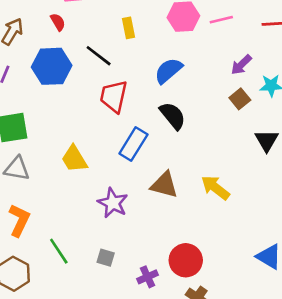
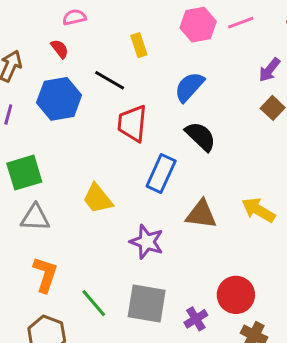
gray square: (106, 258) -> (147, 304), size x2.0

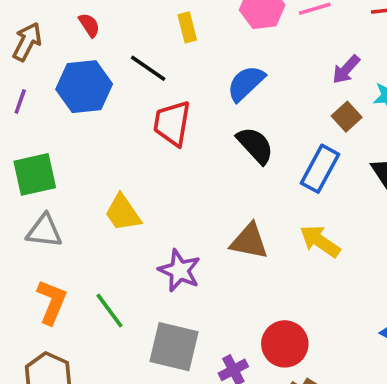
blue rectangle: (161, 173) -> (320, 169), moved
green line: (94, 303) -> (110, 311), moved

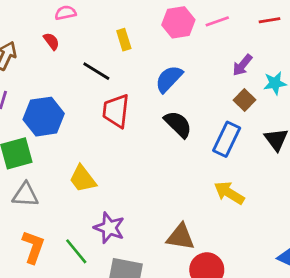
blue hexagon: (84, 87) -> (44, 117), moved
brown triangle: (249, 241) -> (181, 237), moved
purple star: (179, 271) -> (109, 228), moved

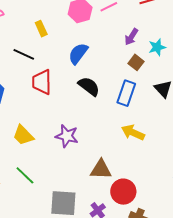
purple star: (109, 228) -> (67, 136), moved
green line: (76, 251) -> (25, 175), moved

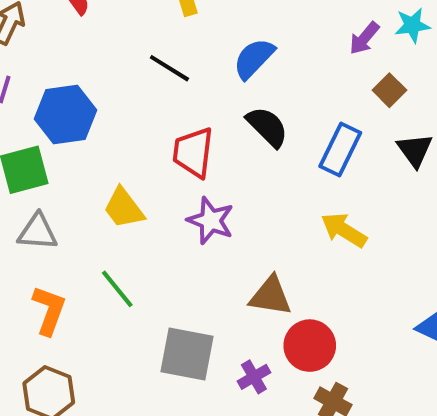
cyan star: (157, 47) -> (412, 25), moved
black line: (24, 54) -> (169, 68), moved
brown square: (136, 62) -> (389, 90), moved
red trapezoid: (42, 82) -> (193, 152), moved

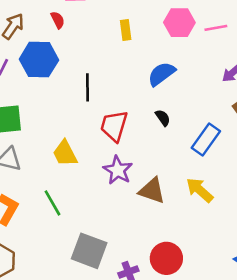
black line: (169, 68) -> (88, 87), moved, turned 48
blue hexagon: (66, 115) -> (39, 60), moved
black semicircle: (267, 127) -> (163, 118), size x0.6
brown triangle: (271, 296) -> (152, 191), moved

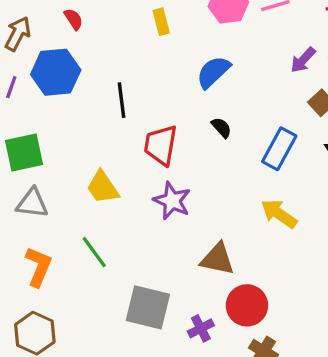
brown triangle: (152, 191) -> (217, 259), moved

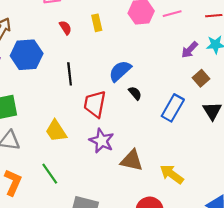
red semicircle: (73, 19) -> (65, 28), moved
blue semicircle: (213, 72) -> (120, 71), moved
yellow arrow: (279, 214) -> (172, 174), moved
brown triangle: (217, 259) -> (132, 160), moved

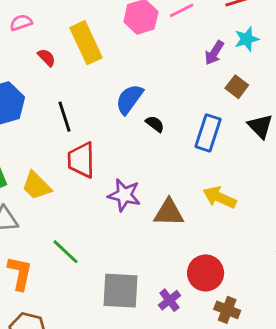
yellow rectangle: (97, 23) -> (86, 43), size x1.8
red trapezoid: (95, 104) -> (81, 160), moved
yellow trapezoid: (56, 131) -> (36, 186), moved
yellow arrow: (172, 174) -> (220, 197), moved

